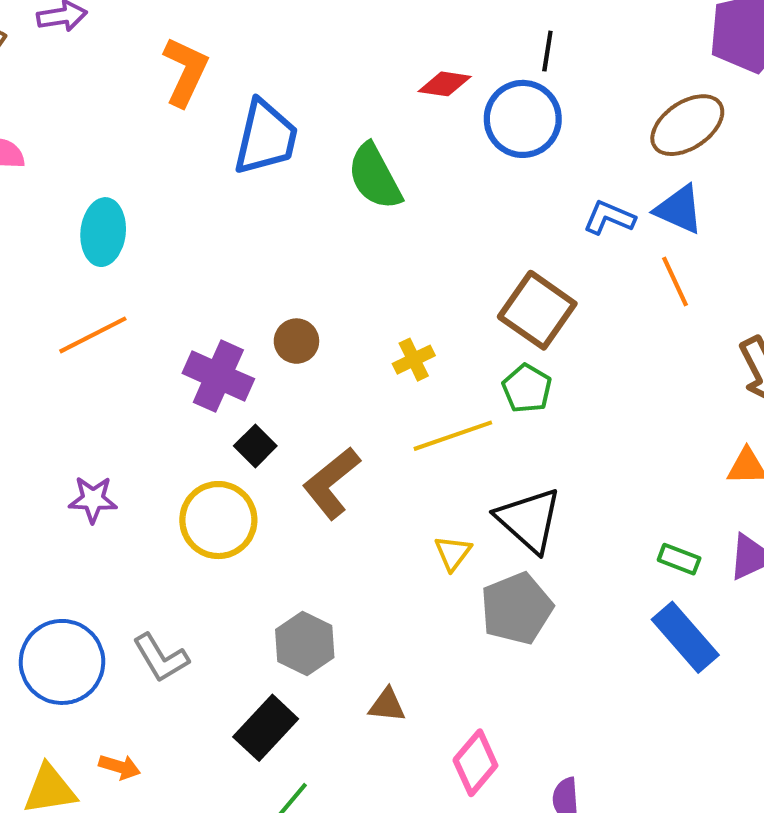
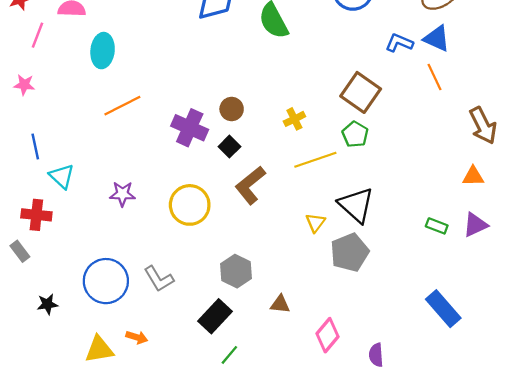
cyan ellipse: (103, 232) -> (103, 51), moved
black square: (255, 446) -> (229, 147), moved
blue rectangle: (685, 637) -> (443, 309), moved

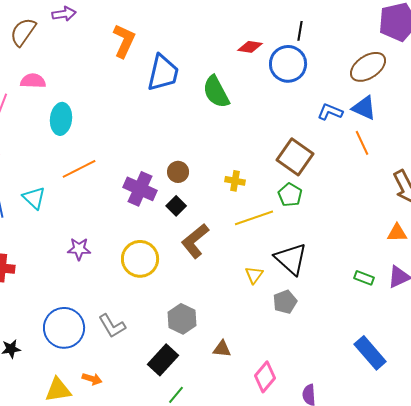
yellow cross: (294, 119) -> (235, 181), turned 36
cyan triangle: (62, 176) -> (34, 198), moved
gray pentagon: (350, 252) -> (285, 302), size x0.7

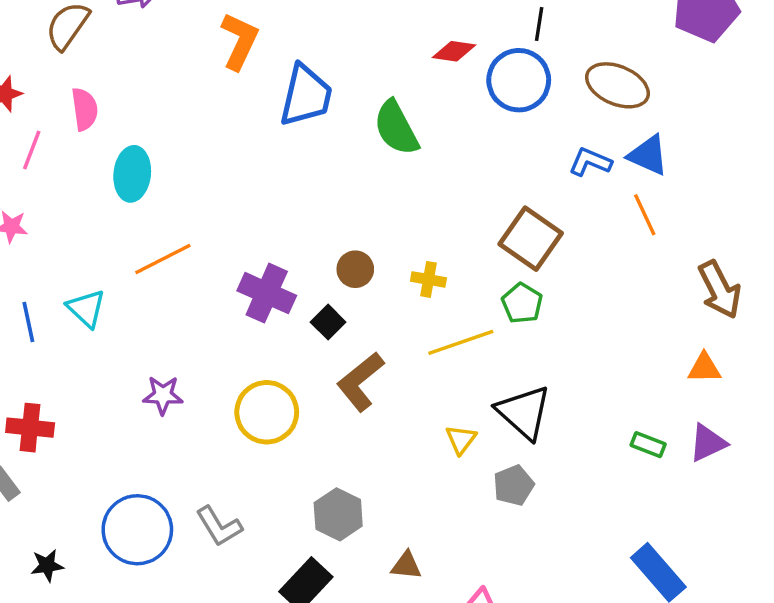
brown ellipse: (368, 67) -> (617, 85), moved, turned 57
pink semicircle: (33, 81) -> (85, 109), turned 80
brown circle: (178, 172) -> (355, 269), moved

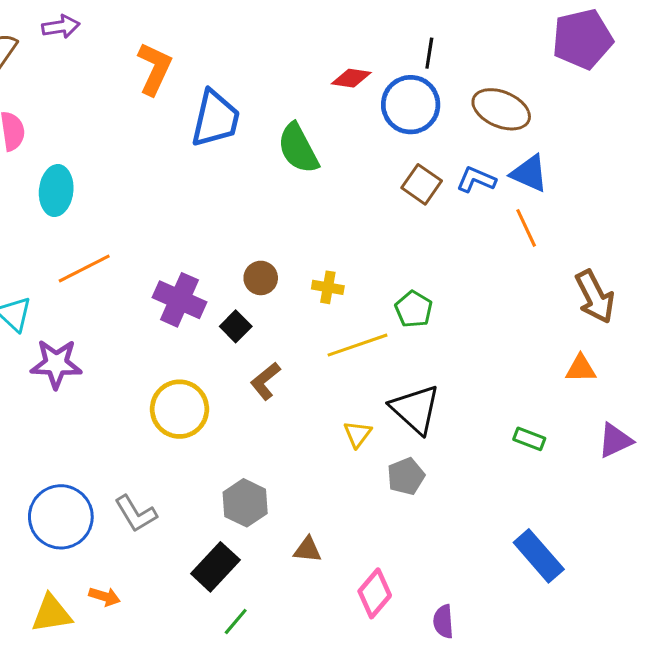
brown square: (531, 239) -> (422, 184), moved, size x0.7
brown L-shape: (360, 382) -> (265, 381), size x0.7
purple star: (163, 395) -> (56, 364), moved, size x1.4
purple triangle: (708, 443) -> (615, 440), moved

